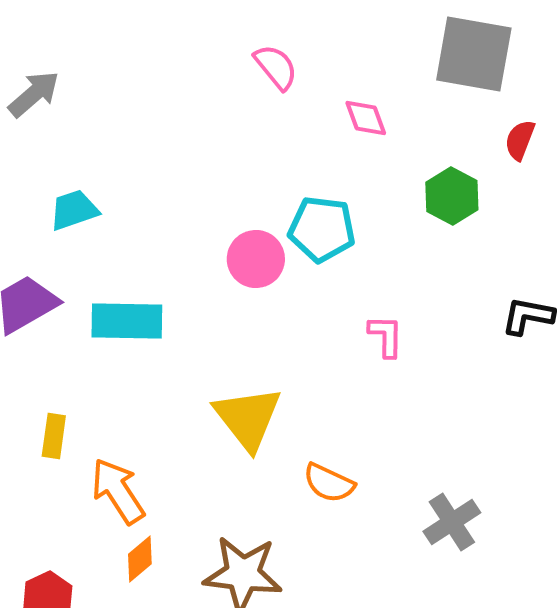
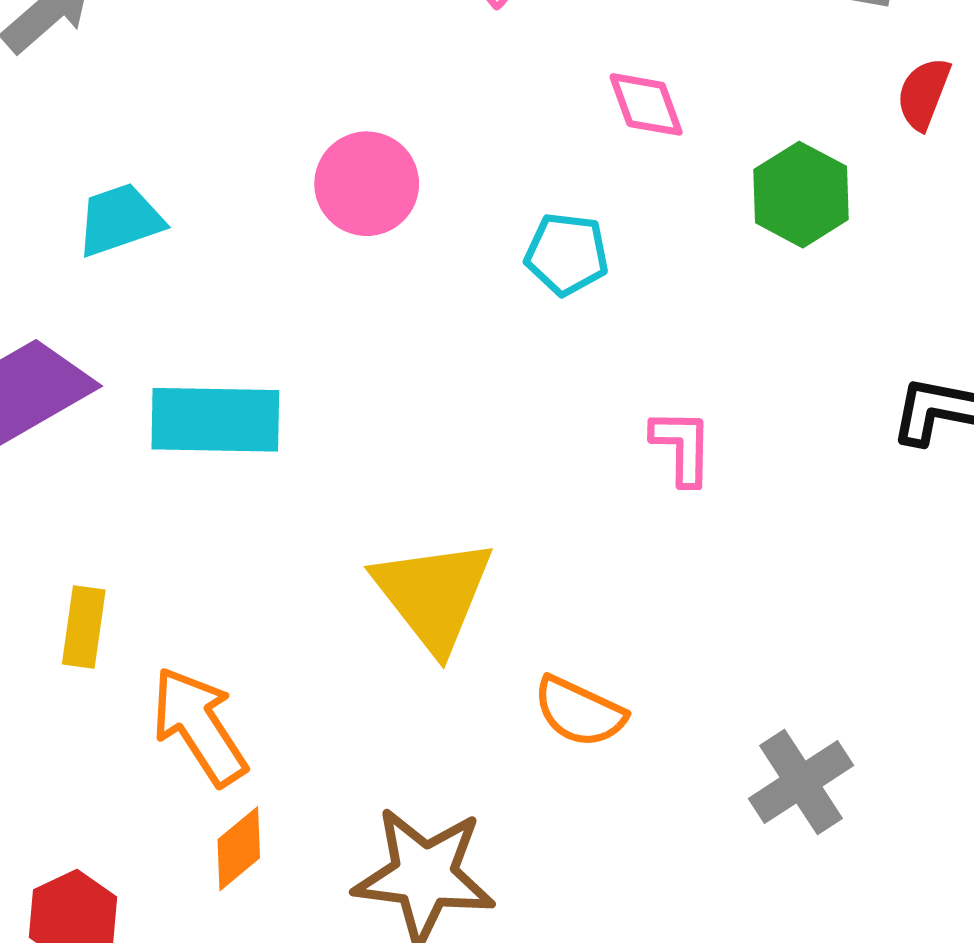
pink diamond: (366, 118) -> (646, 104), moved
cyan pentagon: (322, 229) -> (567, 254), size x0.7
pink circle: (256, 259) -> (367, 184), moved

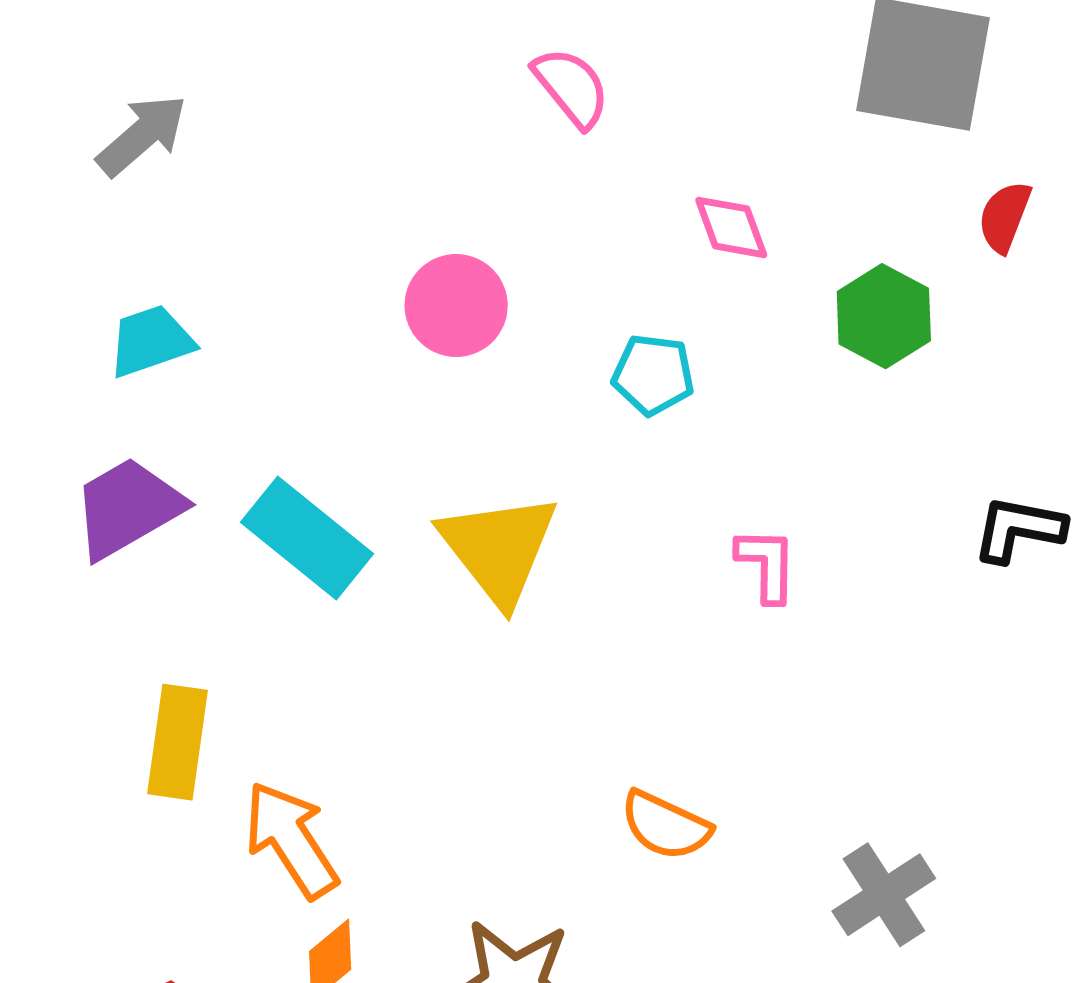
cyan trapezoid: (120, 220) -> (151, 341), moved
cyan rectangle: (215, 420) -> (307, 538), turned 38
yellow triangle: (433, 595) -> (499, 549), moved
yellow rectangle: (84, 627) -> (177, 742), size x1.4

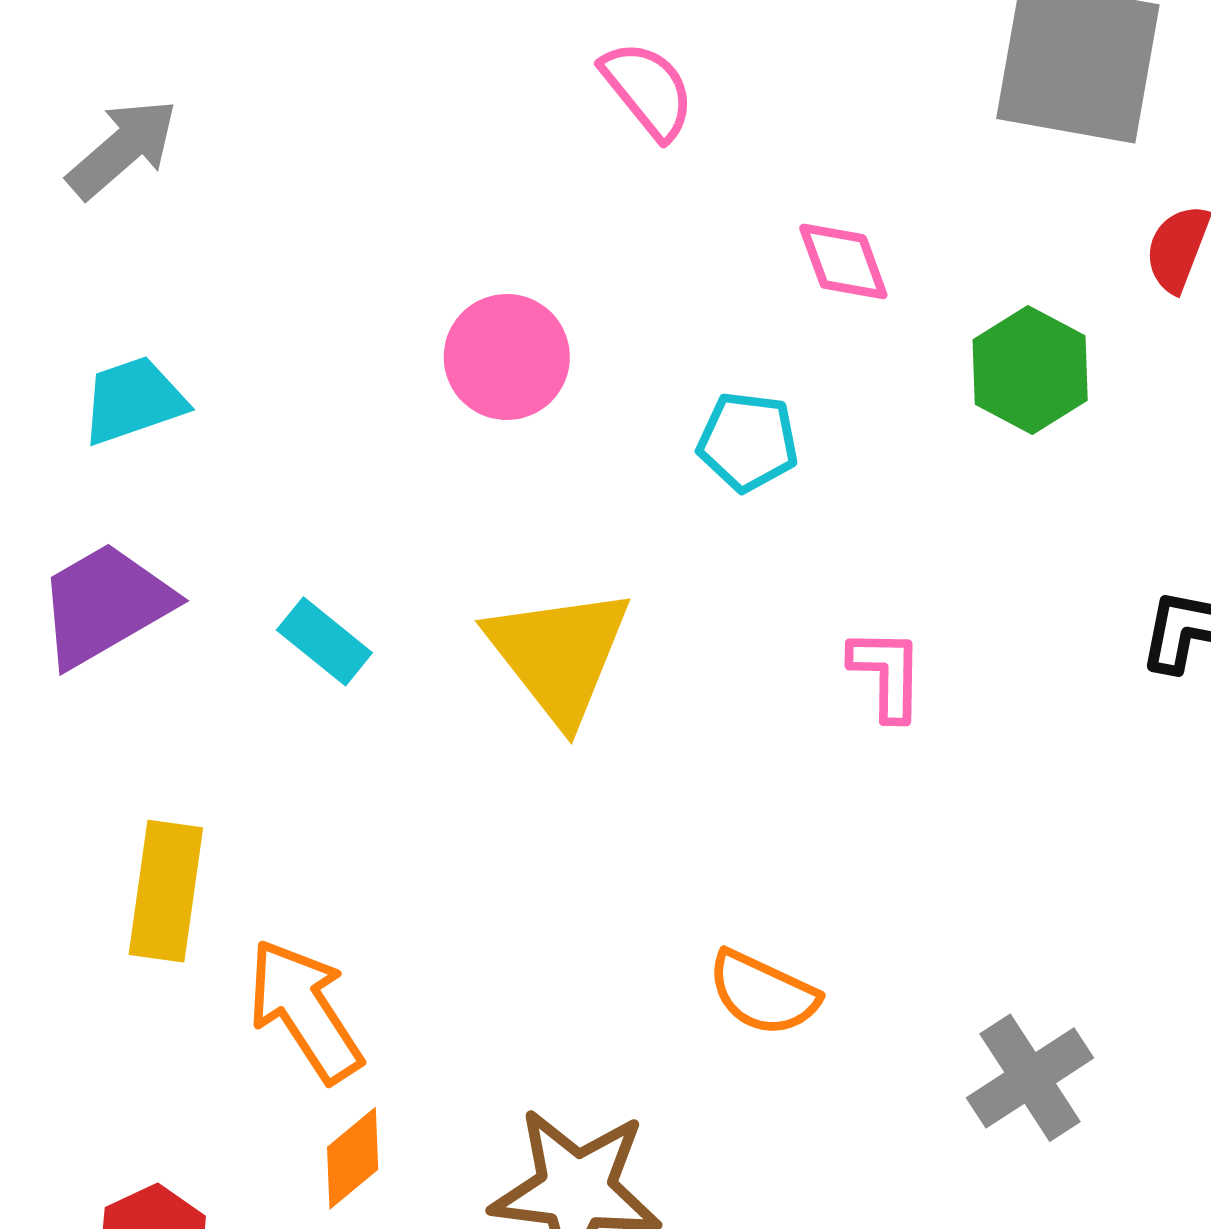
cyan rectangle: (307, 538) -> (324, 641), size x0.6

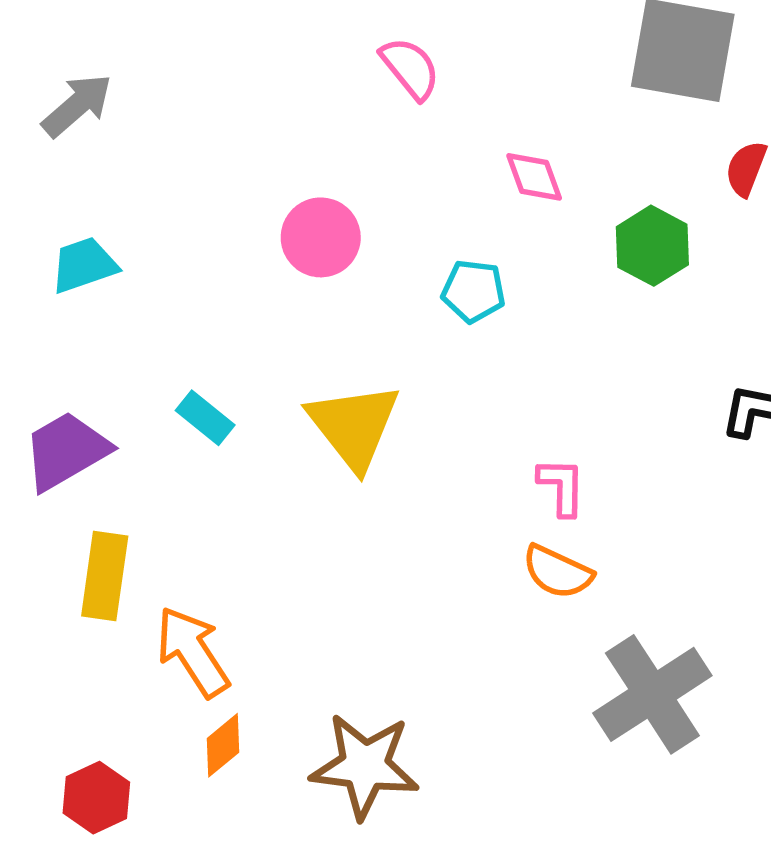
purple trapezoid: (105, 605) -> (66, 451), moved
pink L-shape: (887, 674) -> (562, 487), moved
orange semicircle: (763, 993) -> (557, 572), moved
gray cross: (1030, 1078) -> (652, 694), size x1.5

